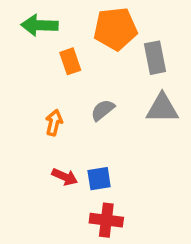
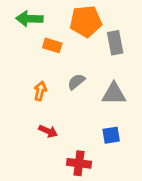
orange rectangle: (70, 61) -> (52, 45), turned -54
gray triangle: (162, 108) -> (114, 94), moved
blue square: (99, 179) -> (111, 135), moved

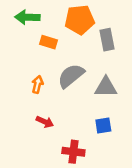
gray semicircle: (76, 82) -> (71, 76), size x1.6

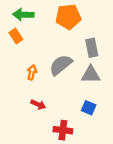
gray rectangle: (107, 40) -> (92, 48), moved
orange rectangle: (49, 42) -> (16, 36), moved, turned 40
blue square: (103, 126) -> (89, 108), turned 32

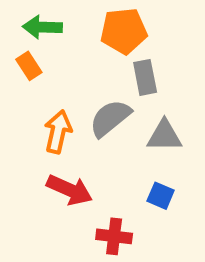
gray rectangle: (92, 48) -> (145, 77), moved
orange arrow: (32, 72) -> (58, 132), size x1.5
red arrow: (38, 105) -> (69, 190), size x1.6

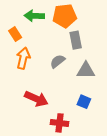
green arrow: (42, 27) -> (34, 16), moved
gray semicircle: (110, 118) -> (58, 61), size x0.7
orange arrow: (58, 132) -> (23, 58), moved

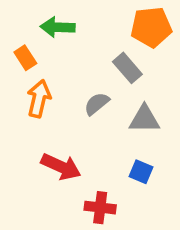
orange pentagon: (65, 16) -> (151, 27), moved
gray rectangle: (76, 40) -> (127, 68), turned -30

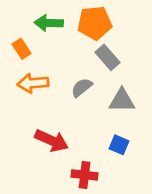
orange pentagon: (151, 27) -> (95, 23), moved
orange arrow: (39, 99) -> (33, 83), turned -108

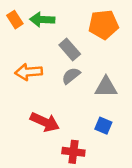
orange pentagon: (95, 23) -> (103, 25), moved
orange rectangle: (21, 49) -> (15, 20), moved
gray rectangle: (108, 57) -> (70, 50), moved

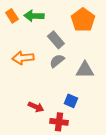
orange pentagon: (103, 25) -> (83, 20), turned -30
red arrow: (45, 122) -> (36, 107), moved, size x0.7
blue square: (103, 126) -> (71, 101), moved

